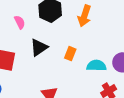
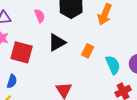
cyan semicircle: (96, 66) -> (113, 65), turned 60

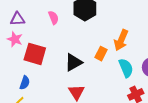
orange arrow: (105, 14) -> (121, 40), moved
black triangle: (57, 42) -> (73, 62), moved

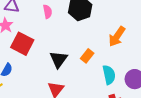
orange arrow: (121, 40) -> (117, 37), moved
black triangle: (73, 62) -> (59, 59), turned -36

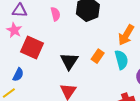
cyan semicircle: (109, 75) -> (121, 60), moved

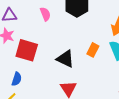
black triangle: (69, 61) -> (65, 59), turned -30

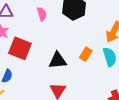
black triangle: (65, 59) -> (58, 60), turned -36

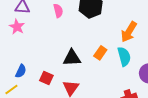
red square: (20, 48) -> (46, 78), moved, size x0.6

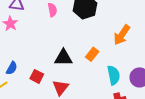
cyan semicircle: (124, 57) -> (114, 75), moved

